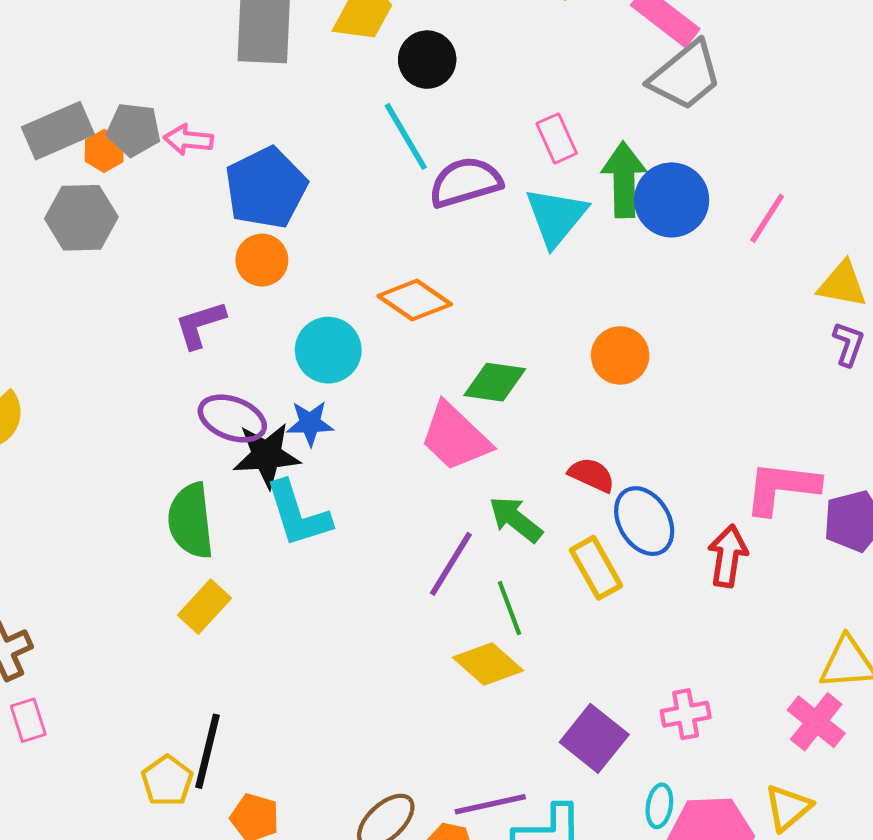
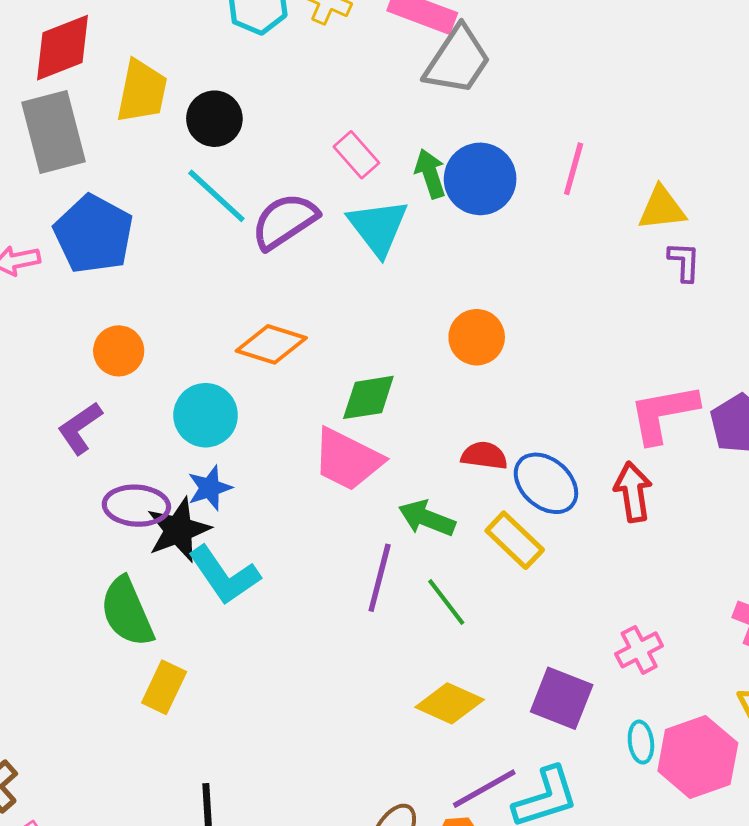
green arrow: (624, 180) -> (430, 174), size x0.7
blue pentagon: (266, 188) -> (94, 234), moved
yellow diamond: (488, 664) -> (450, 703), moved

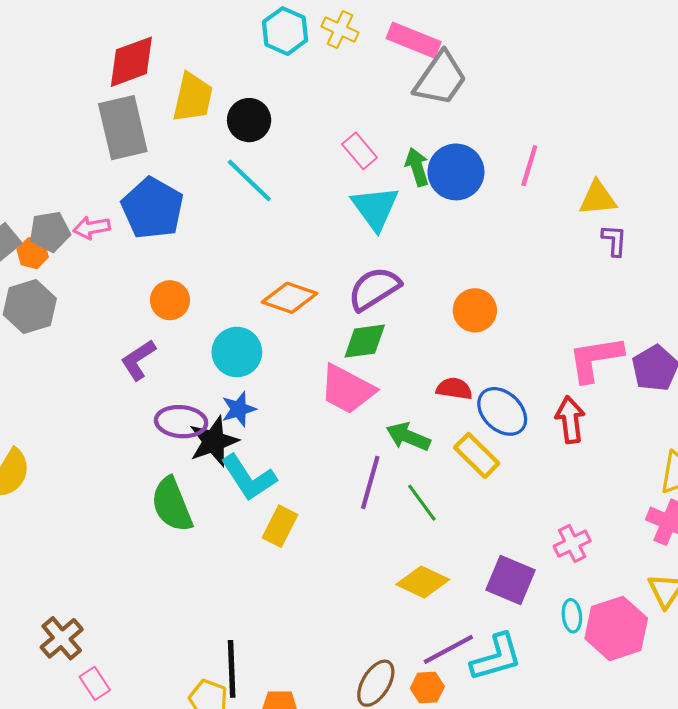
purple semicircle: (285, 221) -> (374, 289), moved
orange circle: (477, 337) -> (475, 310), moved
yellow rectangle: (164, 687) -> (280, 526), moved

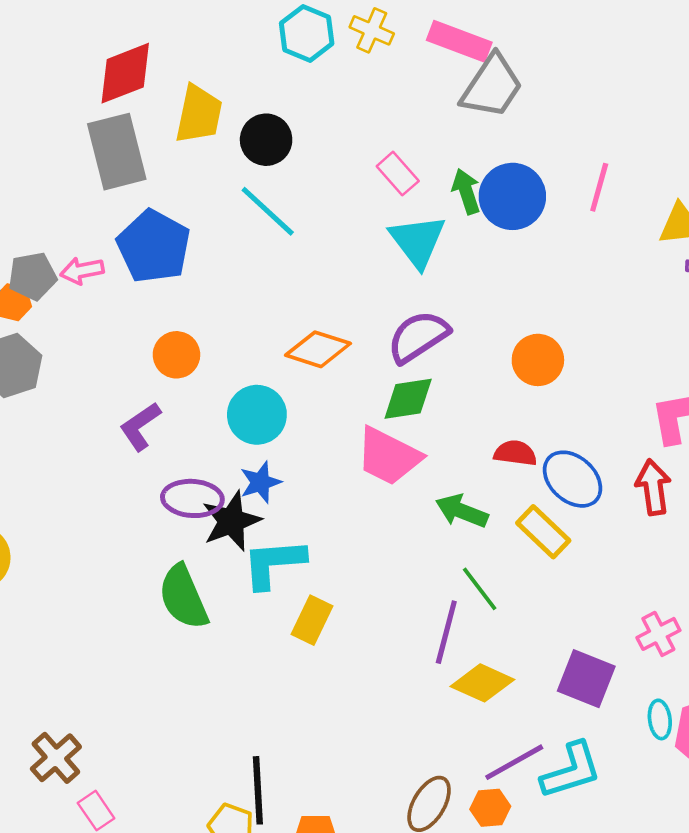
cyan L-shape: (249, 478) -> (274, 563), turned 120
purple line: (370, 482) -> (446, 632), moved

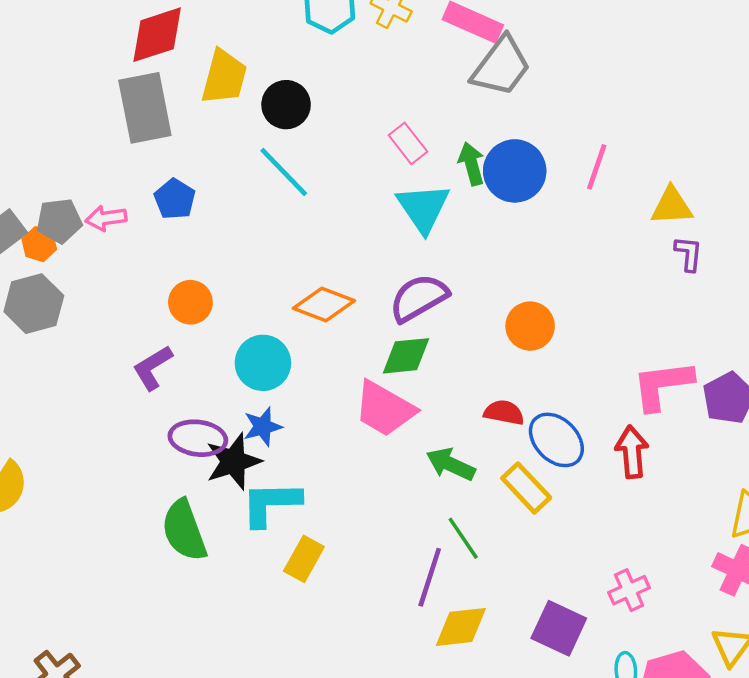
blue pentagon: (154, 246) -> (175, 199), size x0.6
yellow diamond: (482, 683) -> (461, 627), turned -34

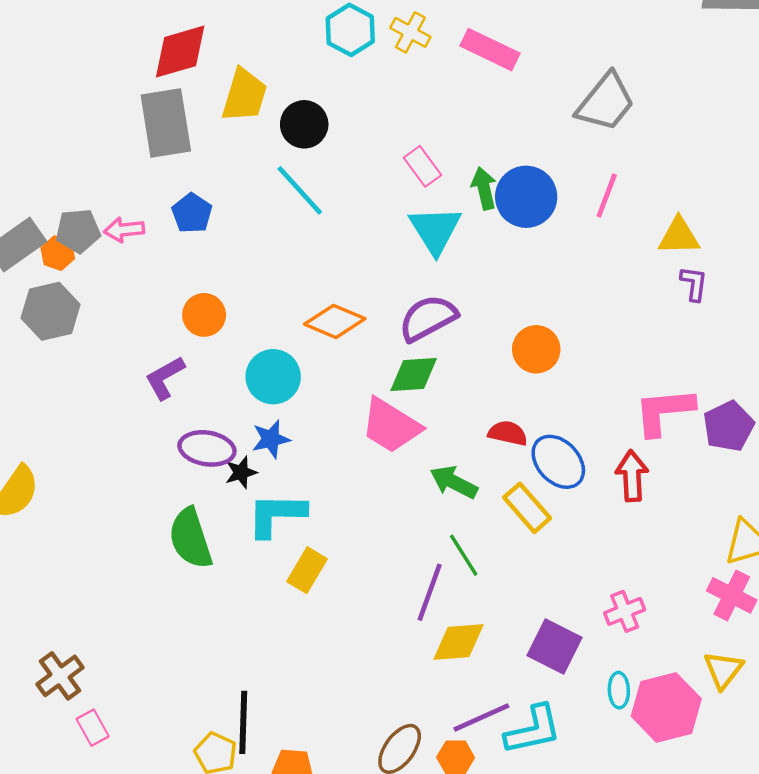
gray trapezoid: (501, 66) -> (606, 102), moved
black star: (233, 461) -> (241, 472), size x0.6

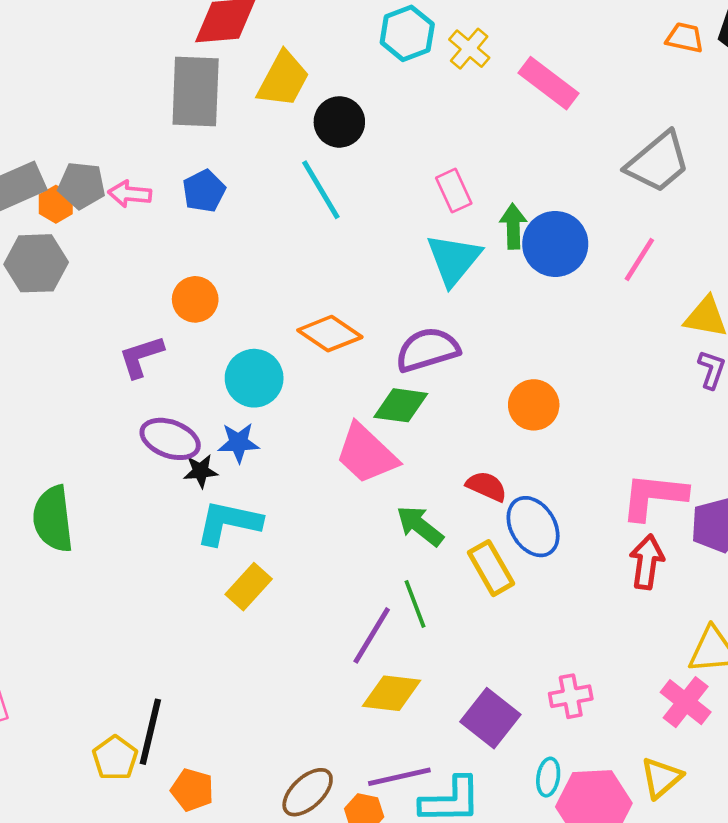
red arrow: (632, 476) -> (647, 562), moved
green semicircle: (191, 538) -> (53, 519), moved

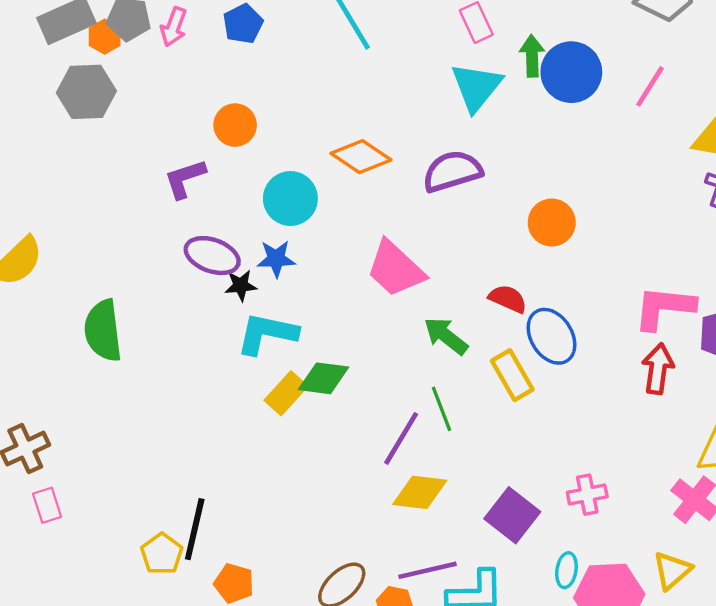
pink arrow: (130, 194) -> (174, 27), turned -75
green diamond: (401, 405) -> (323, 378), moved

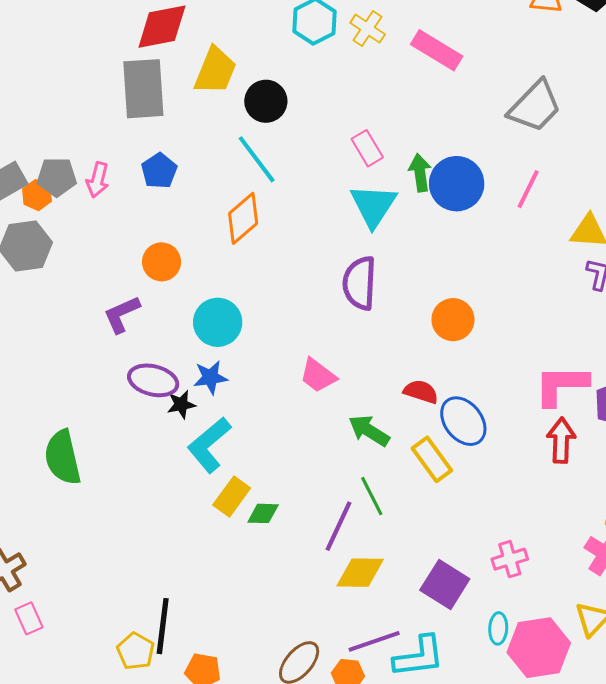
orange diamond: (361, 157) -> (243, 218), moved, turned -69
purple semicircle: (452, 171) -> (360, 283), turned -64
pink trapezoid: (396, 269) -> (318, 375), size x0.7
cyan L-shape: (267, 333) -> (209, 445), turned -46
green diamond: (323, 378) -> (263, 513), moved, size x0.7

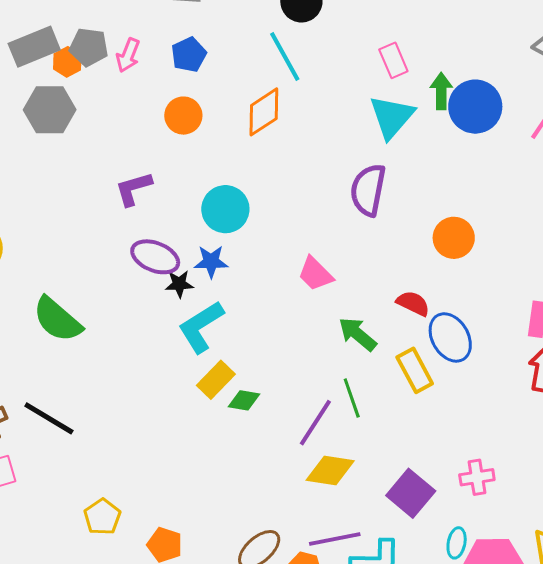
orange circle: (162, 262) -> (183, 116), moved
green semicircle: (63, 457) -> (57, 319), turned -44
black line: (163, 626) -> (49, 418), moved, turned -74

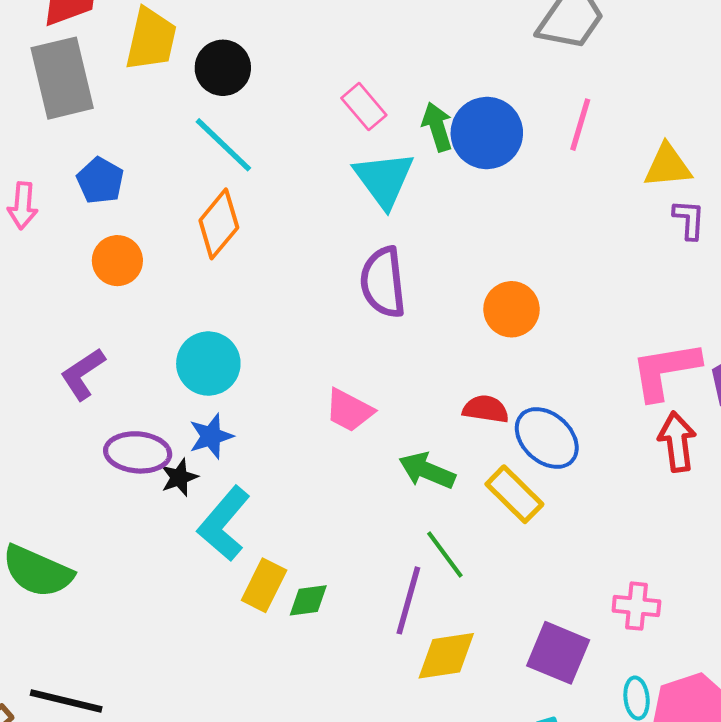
pink cross: (477, 477) -> (636, 606), turned 32

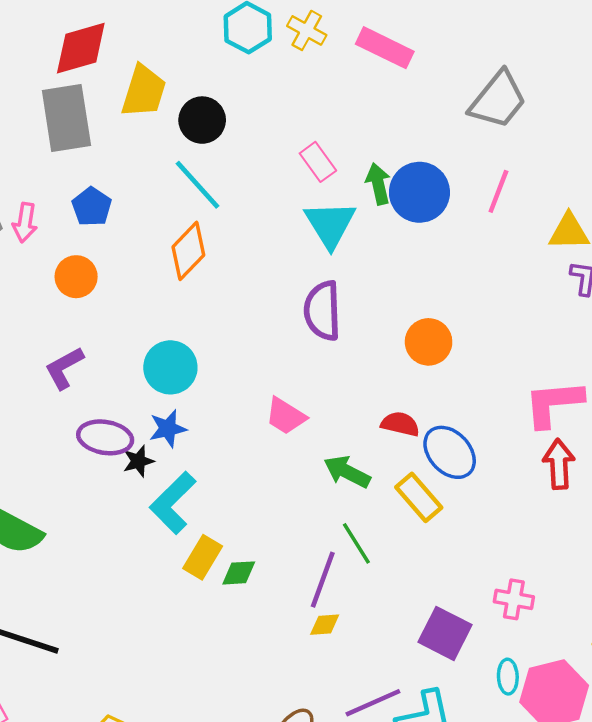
orange circle: (117, 261) -> (76, 277), moved
yellow diamond: (446, 656) -> (325, 625), moved, size x0.6

